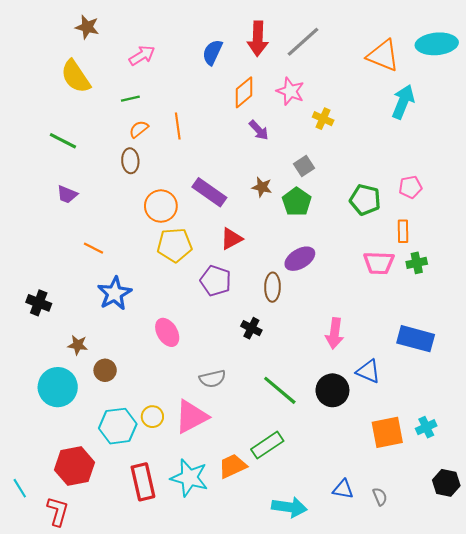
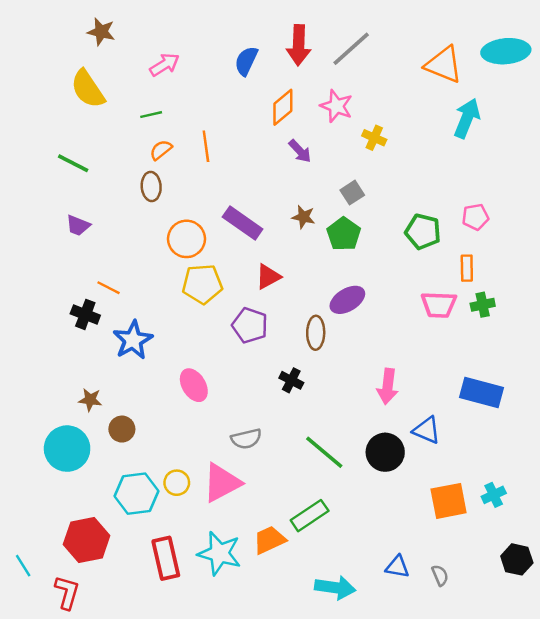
black cross: (39, 303) -> (85, 314), moved

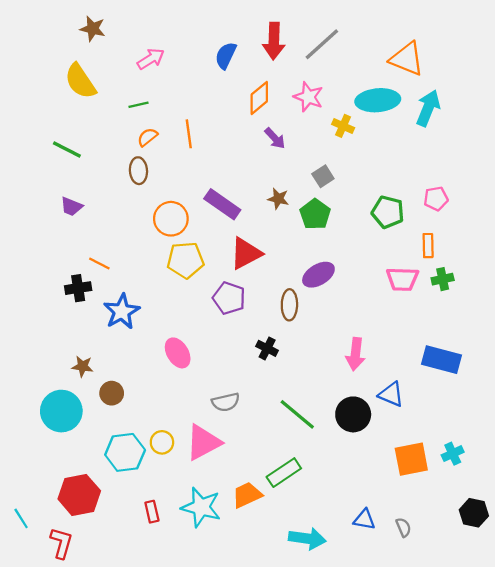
cyan ellipse: (506, 51) -> (378, 100), moved
red triangle: (268, 277) -> (246, 253), size x1.4
black cross: (85, 314) -> (78, 288), turned -30
red rectangle: (166, 558) -> (152, 512), size x0.6

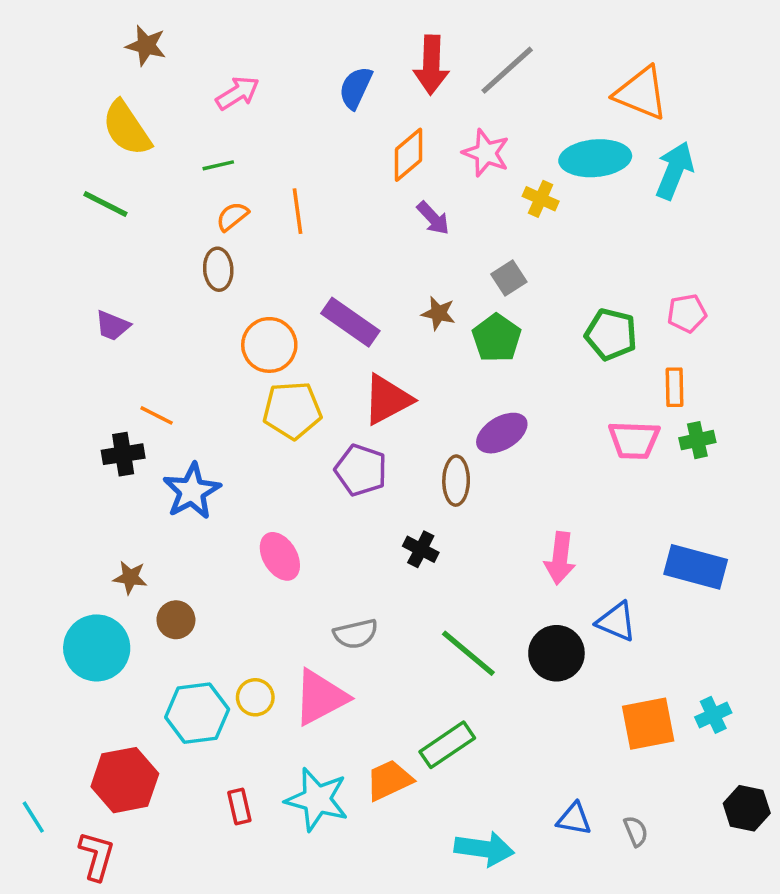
green line: (67, 149) -> (105, 204), moved

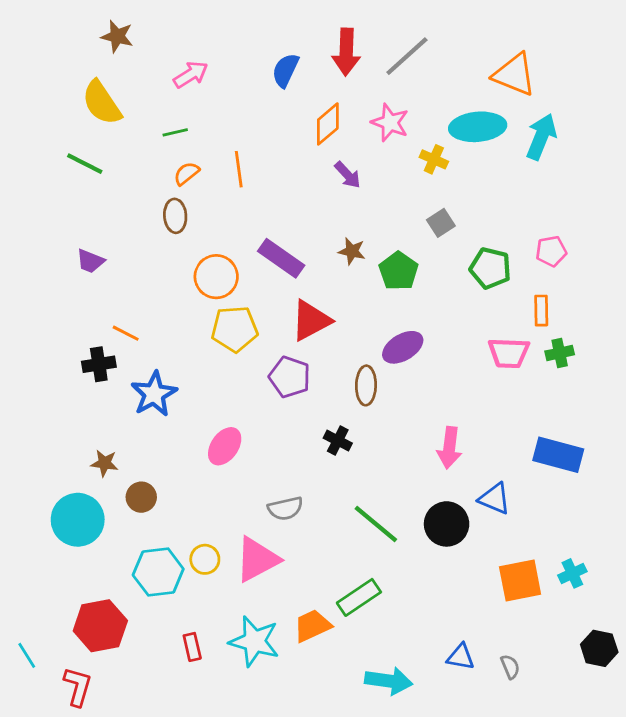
gray square: (509, 278) -> (441, 223), moved
pink ellipse: (280, 556) -> (225, 446), turned 66

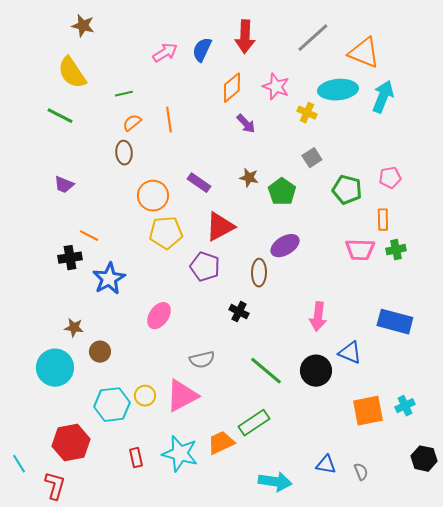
gray line: (407, 56) -> (313, 38), moved
pink arrow: (191, 75) -> (165, 53), moved
purple rectangle: (281, 258) -> (199, 183), size x0.7

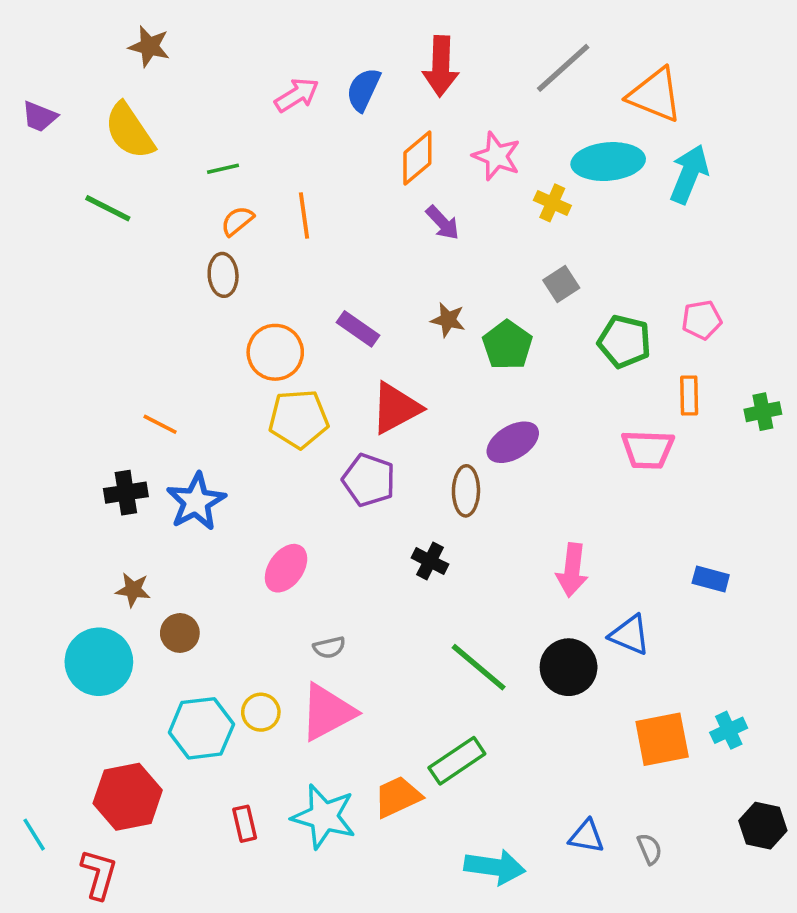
purple trapezoid: (64, 185) -> (39, 117), moved
green cross: (396, 250) -> (763, 412), moved
black cross: (70, 258) -> (126, 493), moved
blue rectangle: (395, 322) -> (711, 579), size x0.6
gray semicircle: (202, 360) -> (329, 647), moved, size x0.7

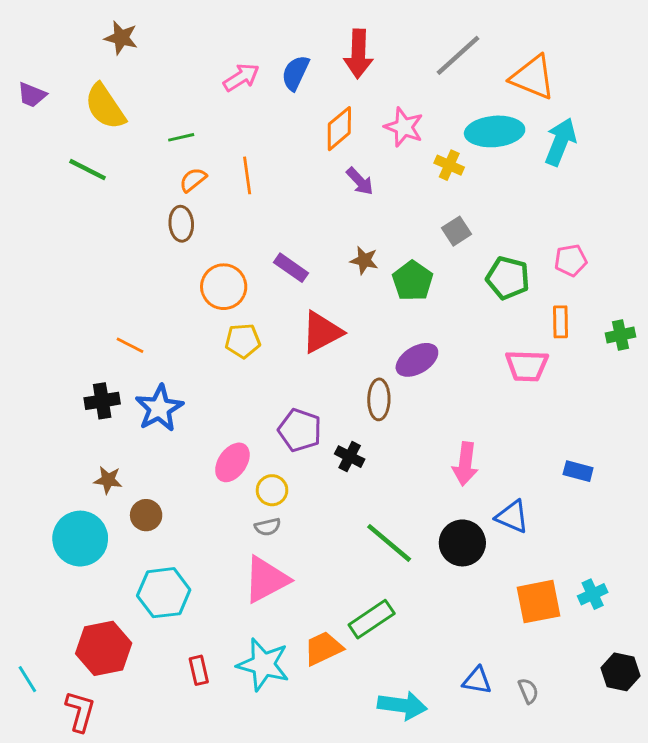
yellow pentagon: (299, 419) -> (243, 341), size x0.7
purple pentagon: (369, 480) -> (300, 430), moved
yellow circle: (261, 712) -> (272, 490), moved

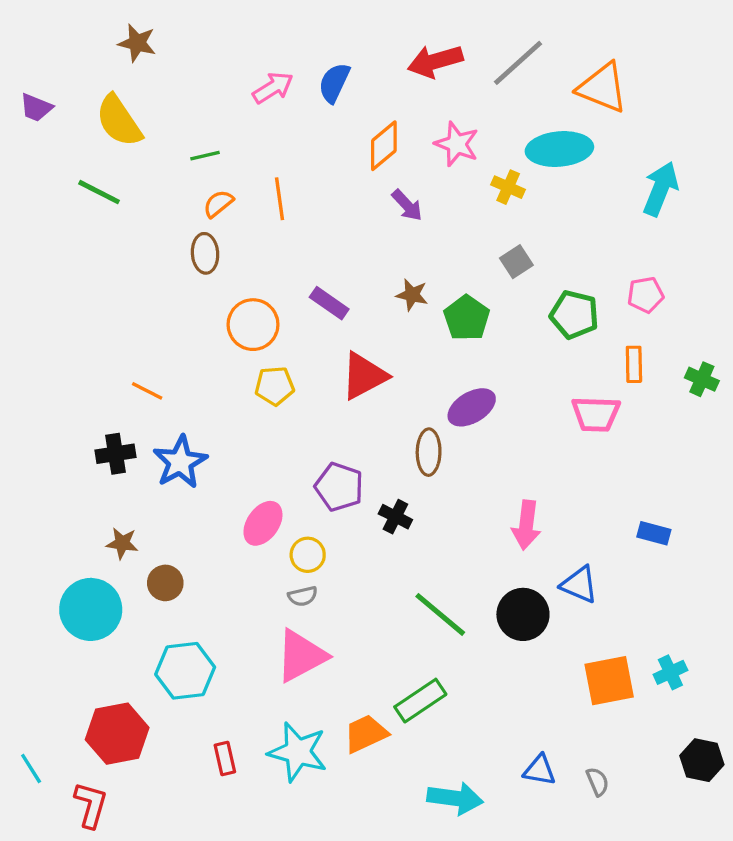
red arrow: (358, 54) -> (435, 61), moved, turned 72
cyan arrow: (560, 142) -> (660, 189), moved
green cross: (621, 335) -> (702, 379), turned 36

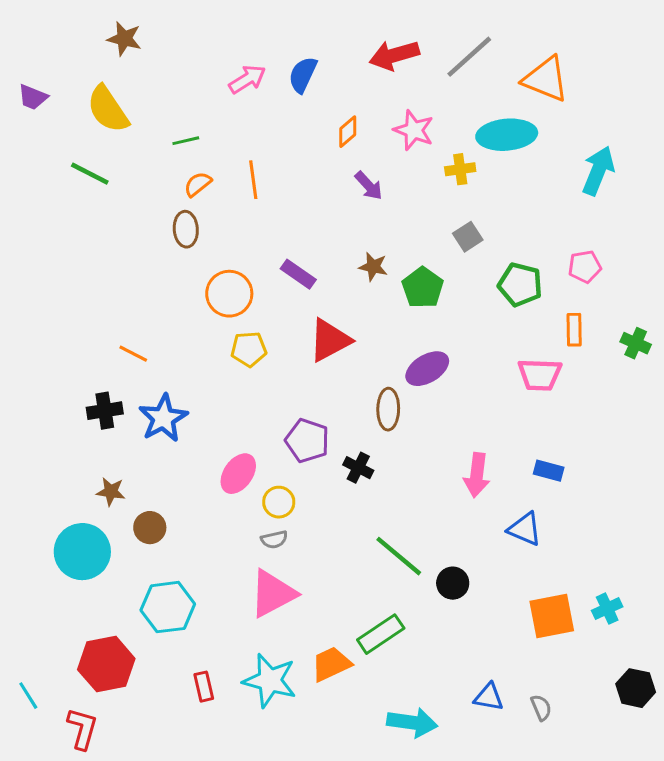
orange diamond: (384, 146) -> (348, 132), size x0.7
yellow cross: (508, 187) -> (460, 169), turned -32
blue rectangle: (654, 533) -> (549, 471), moved
black circle: (523, 614) -> (453, 583), moved, size x0.7

